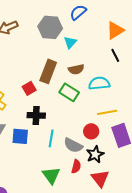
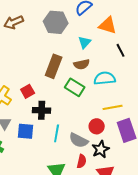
orange triangle: (115, 30) -> (108, 25), moved, turned 48
cyan triangle: (70, 42) -> (85, 42), moved
red square: (29, 88) -> (28, 91), moved

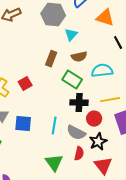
cyan triangle: (85, 42) -> (71, 35), moved
brown rectangle: (54, 66) -> (51, 59), size x0.7
black cross: (42, 110) -> (79, 103), moved

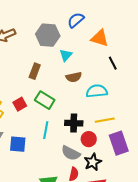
brown rectangle: (51, 59) -> (35, 71), moved
green rectangle: (72, 80) -> (45, 100), moved
cyan line: (54, 126) -> (46, 130), moved

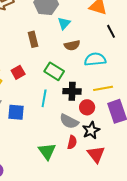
brown rectangle: (35, 71) -> (33, 39), turned -35
green rectangle: (45, 100) -> (54, 71), moved

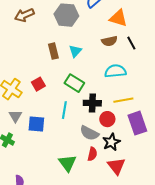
cyan triangle: (64, 23) -> (75, 51), moved
brown semicircle: (72, 45) -> (109, 41), moved

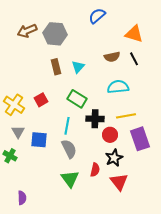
gray hexagon: (66, 15) -> (55, 34), moved
orange triangle: (118, 18) -> (134, 34), moved
gray semicircle: (89, 133) -> (69, 149), moved, turned -144

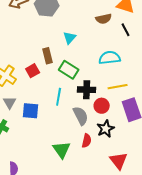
brown semicircle: (112, 57) -> (104, 19), moved
brown rectangle: (56, 67) -> (48, 56), moved
gray semicircle: (69, 149) -> (81, 116), moved
red triangle: (119, 182) -> (119, 161), moved

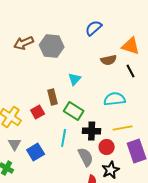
blue square: (31, 111) -> (36, 152), turned -36

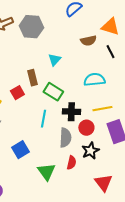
blue square: (36, 152) -> (20, 150), moved
gray semicircle: (86, 157) -> (65, 138), turned 30

